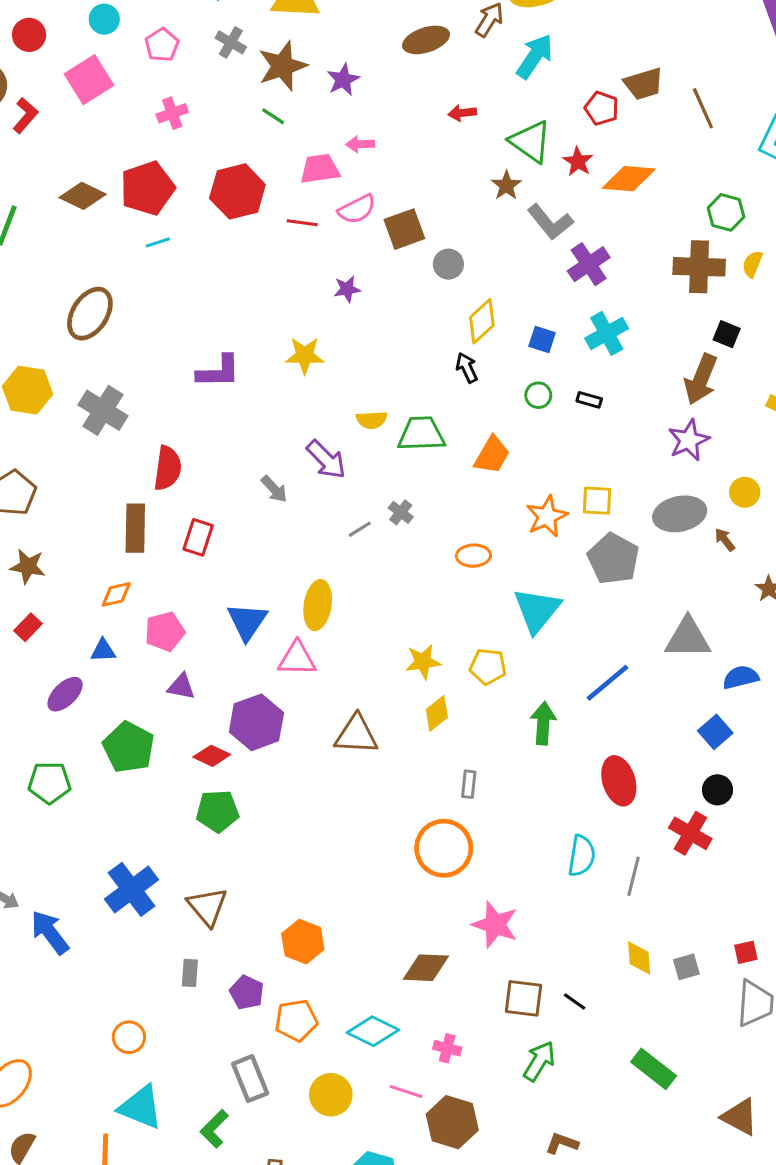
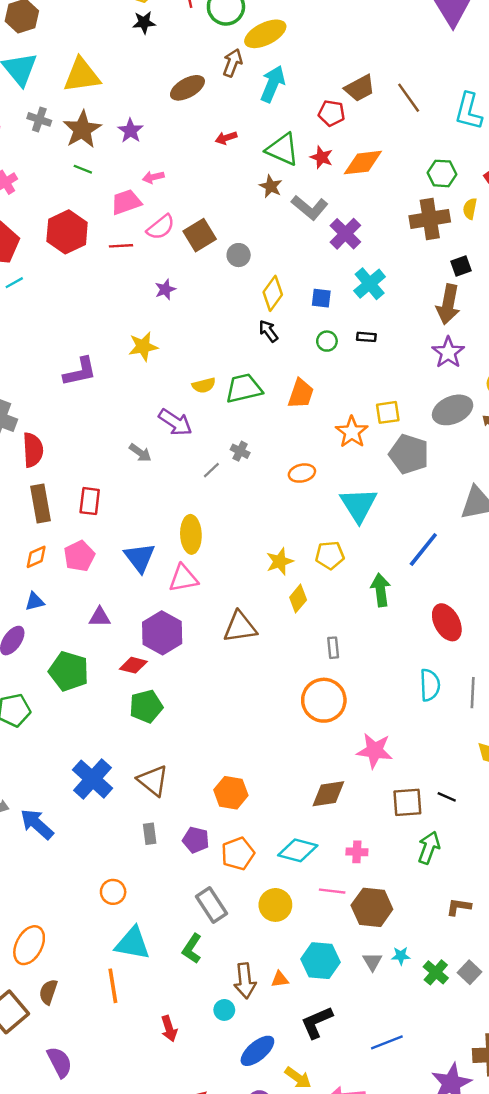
black square: (727, 334) -> (461, 266), turned -30
red semicircle: (168, 468) -> (33, 450), moved
pink pentagon: (165, 632) -> (79, 556), moved

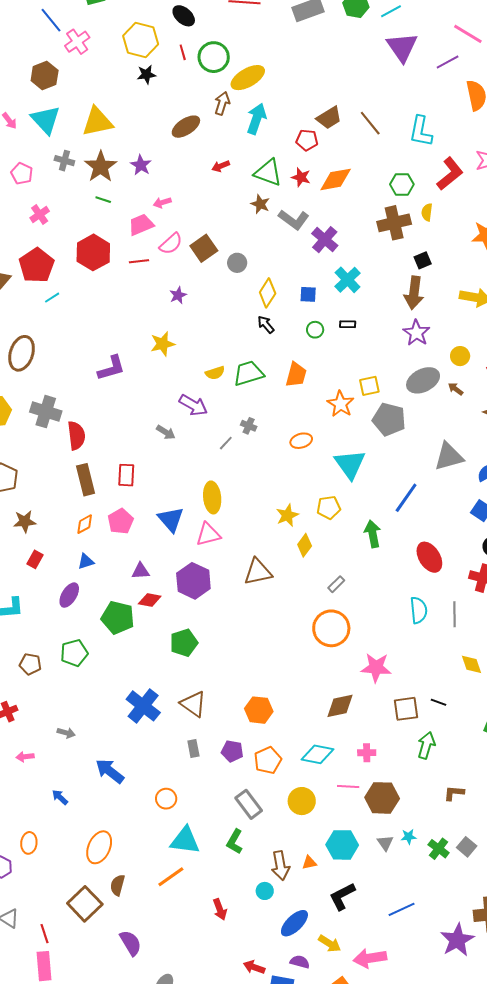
gray rectangle: (333, 648) -> (336, 584), turned 54
red diamond: (133, 665) -> (150, 600), moved
blue arrow: (37, 824) -> (110, 771), moved
orange line: (113, 986) -> (171, 877), turned 68

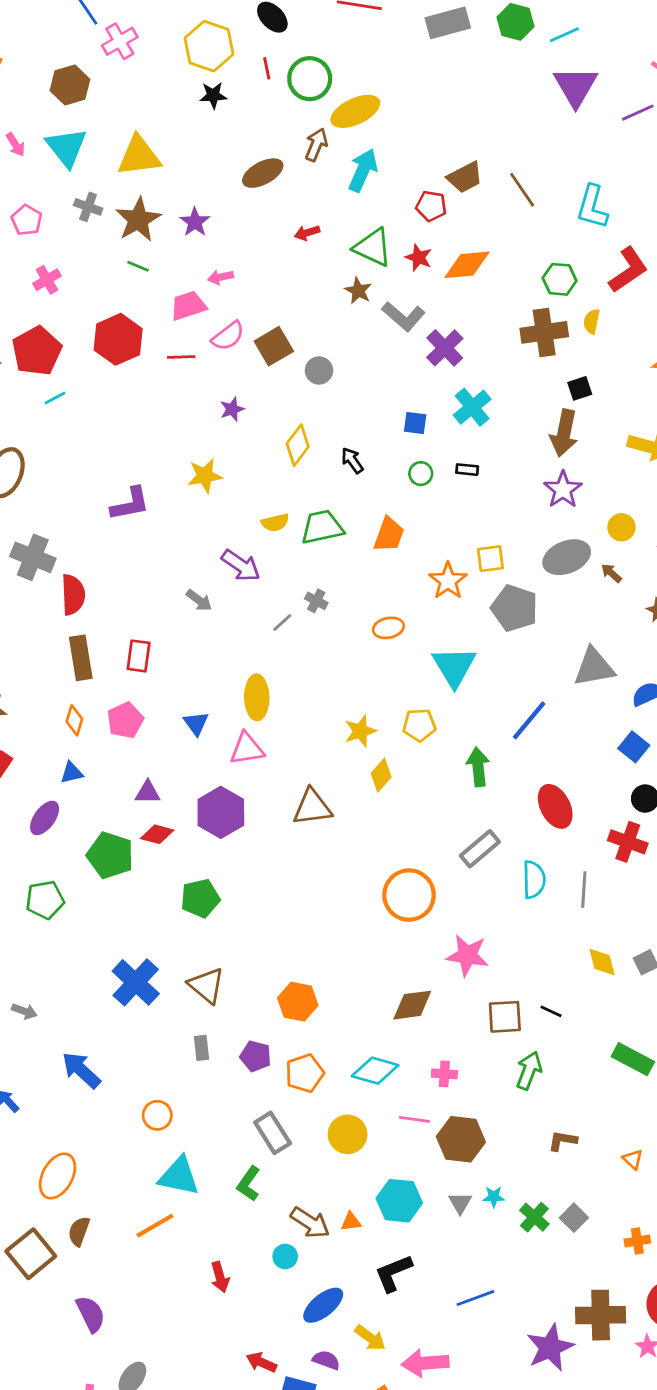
yellow diamond: (268, 293) -> (298, 445), moved
blue triangle: (171, 519) -> (196, 723), size x0.7
orange diamond: (85, 524) -> (74, 720), turned -50
gray rectangle: (336, 584) -> (480, 849), moved, size x1.6
brown arrow: (280, 866) -> (310, 1223), turned -52

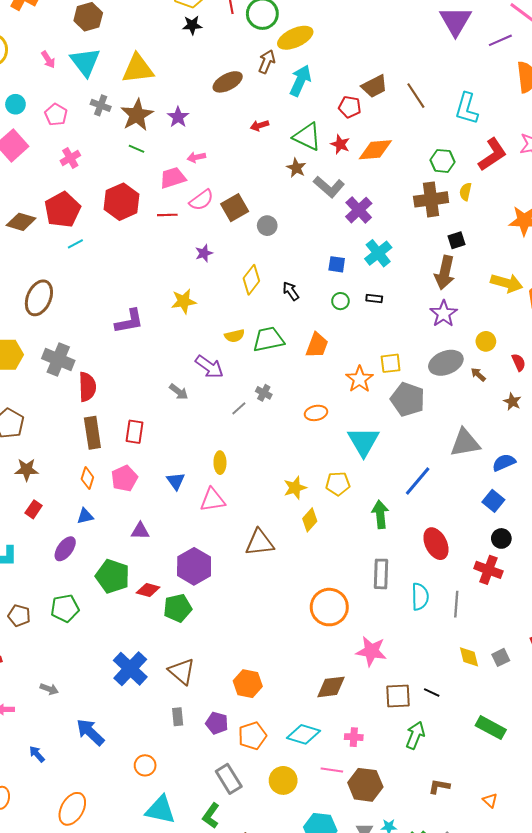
yellow ellipse: (257, 697) -> (220, 463), size x0.7
purple hexagon: (221, 812) -> (194, 566), moved
red diamond: (157, 834) -> (148, 590), moved
gray rectangle: (480, 849) -> (381, 574), turned -48

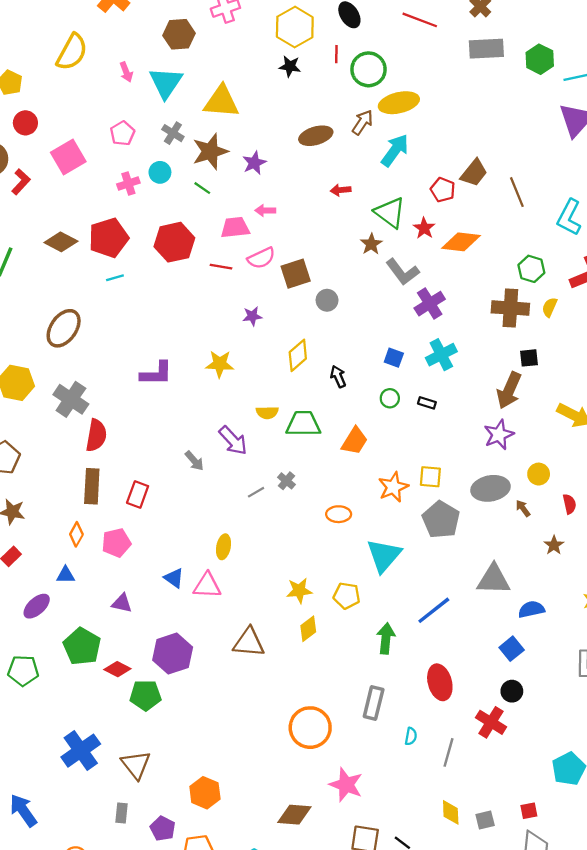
brown trapezoid: (374, 86) -> (474, 173), turned -36
cyan circle: (15, 104) -> (160, 172), moved
blue triangle: (176, 481) -> (174, 578), moved, turned -30
cyan semicircle: (420, 597) -> (411, 736), size x0.6

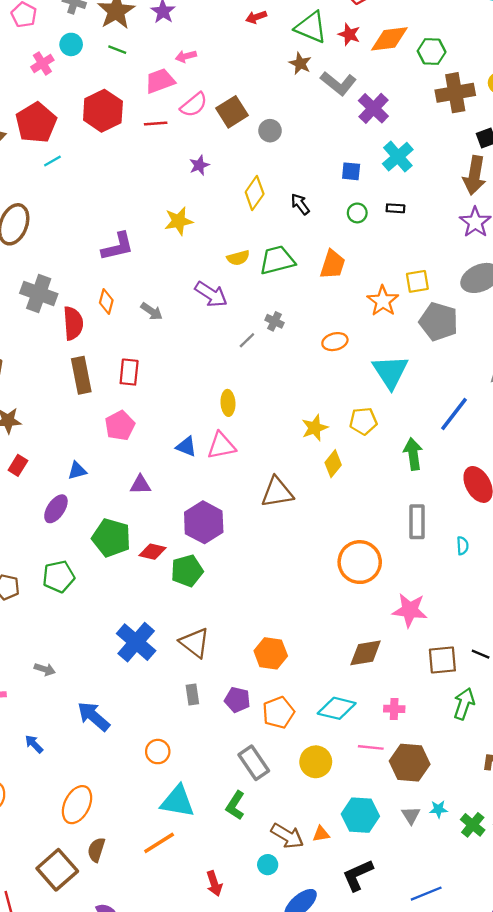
green hexagon: (531, 269) -> (432, 51), moved
gray arrow: (194, 461) -> (152, 311), moved
orange diamond: (76, 534) -> (106, 301), moved

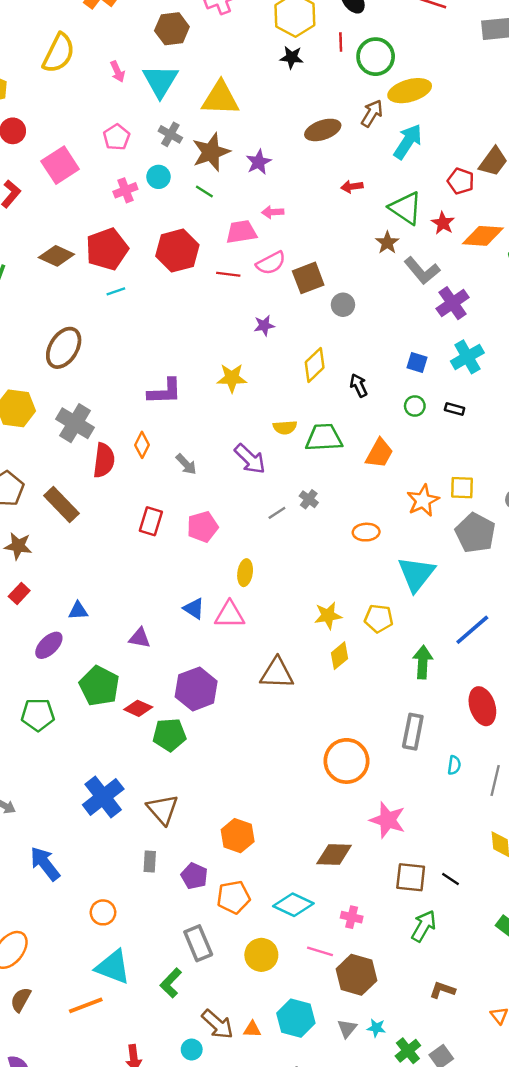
brown rectangle: (81, 375) -> (61, 504), moved, turned -44
pink pentagon: (120, 426) -> (203, 527), moved

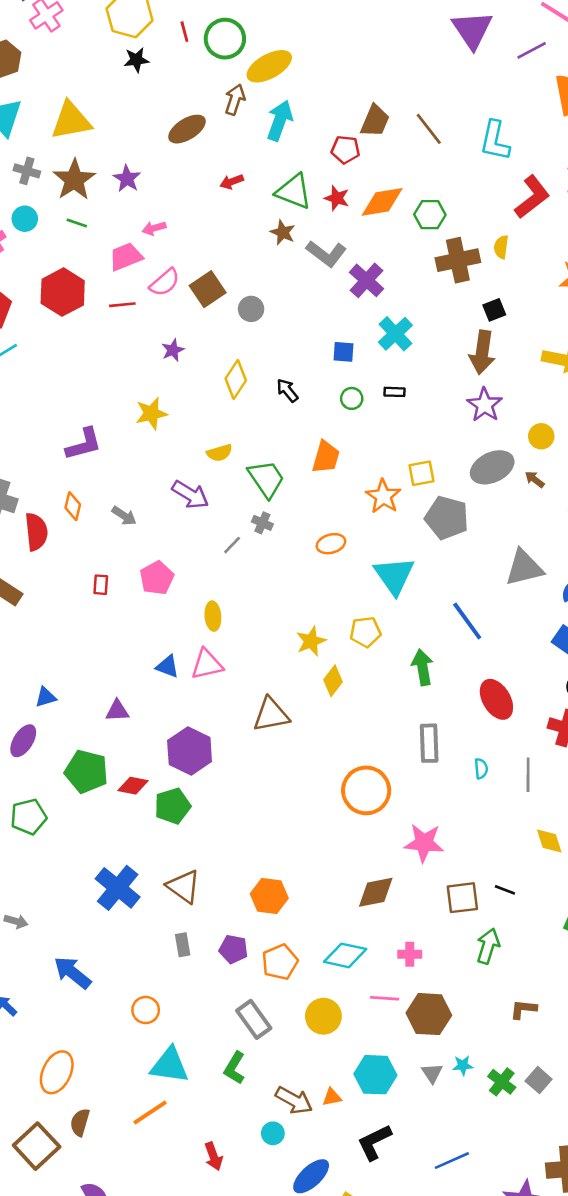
green trapezoid: (324, 438) -> (266, 479), moved, turned 72
red rectangle: (151, 521) -> (101, 585), size x0.7
blue line: (472, 630) -> (467, 621), turned -72

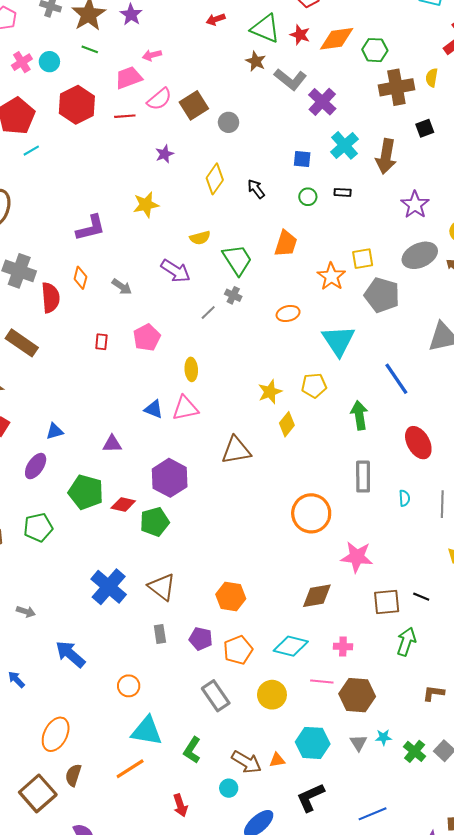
cyan circle: (25, 219) -> (49, 62), moved
brown arrow: (482, 352) -> (386, 156), moved
green L-shape: (235, 1068) -> (192, 750), moved

